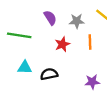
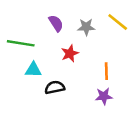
orange line: (90, 42) -> (106, 71), moved
cyan triangle: (25, 68) -> (33, 70), moved

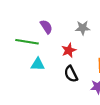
purple semicircle: (56, 23) -> (46, 27), moved
black semicircle: (55, 87) -> (71, 74), moved, turned -105

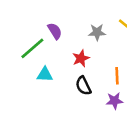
green line: (27, 42) -> (32, 48), turned -50

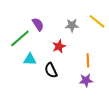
black semicircle: (83, 86) -> (51, 70), moved

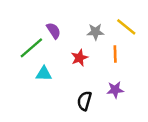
orange line: (88, 60) -> (115, 54), moved
black semicircle: (51, 70) -> (84, 101), moved, turned 42
purple star: (86, 80) -> (115, 90), moved

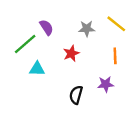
orange line: (115, 54) -> (115, 56), moved

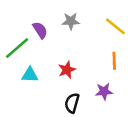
gray star: (87, 29) -> (71, 21), moved
red star: (71, 53) -> (67, 70), moved

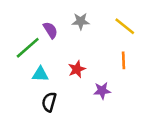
purple star: (104, 91) -> (102, 91), moved
black semicircle: (72, 103) -> (49, 102), moved

